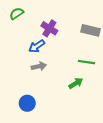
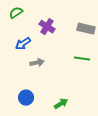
blue arrow: (37, 46) -> (23, 44), moved
green arrow: (76, 83) -> (61, 104), moved

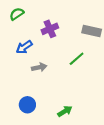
purple cross: (47, 27) -> (50, 29), turned 35
green line: (82, 59) -> (77, 59), moved, turned -49

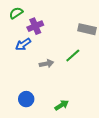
purple cross: (50, 29) -> (35, 26), moved
gray arrow: (39, 67) -> (46, 64), moved

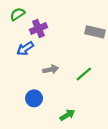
green line: (73, 55) -> (84, 74), moved
blue circle: (26, 99) -> (34, 98), moved

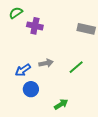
purple cross: (38, 29) -> (35, 26), turned 35
blue arrow: (25, 48) -> (23, 70), moved

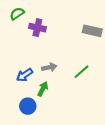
blue circle: (31, 89) -> (28, 106), moved
green arrow: (61, 104) -> (43, 89), moved, turned -32

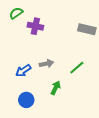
green arrow: (43, 89) -> (56, 88), moved

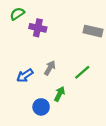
gray arrow: (46, 64) -> (50, 68), turned -48
blue circle: (26, 100) -> (41, 107), moved

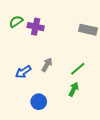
green semicircle: (17, 14) -> (16, 22), moved
green arrow: (59, 94) -> (74, 89), moved

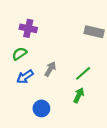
green semicircle: (16, 22) -> (19, 54), moved
purple cross: (36, 27) -> (28, 28), moved

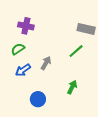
green line: (83, 73) -> (76, 51), moved

